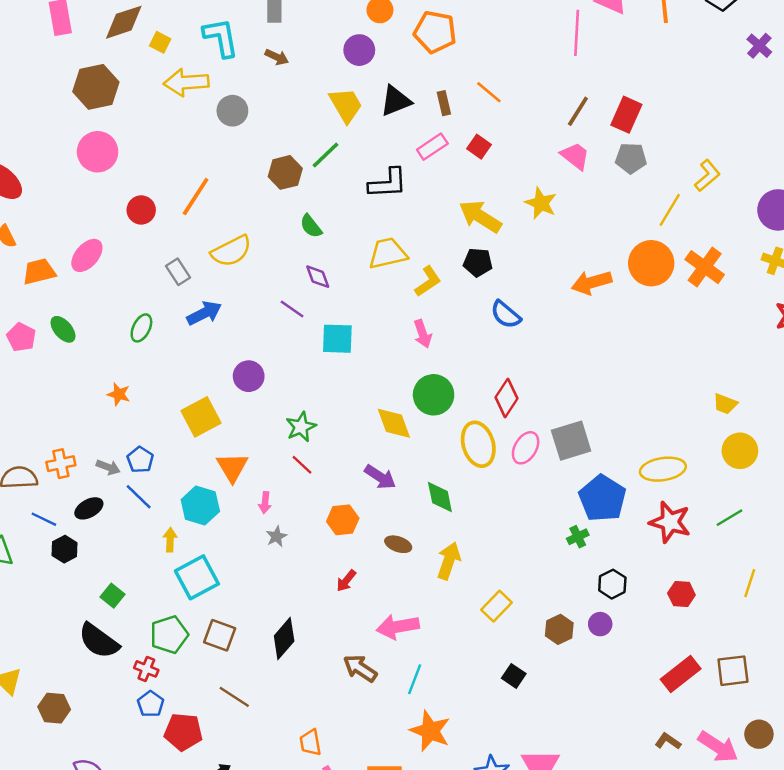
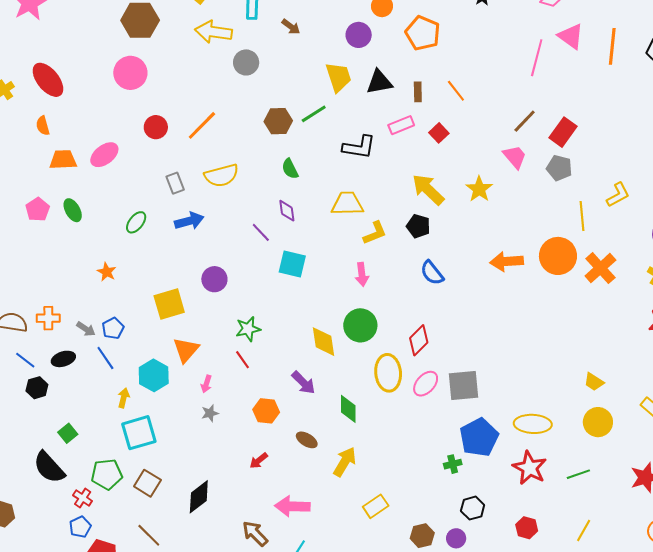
yellow line: (670, 210) -> (582, 216), turned -48

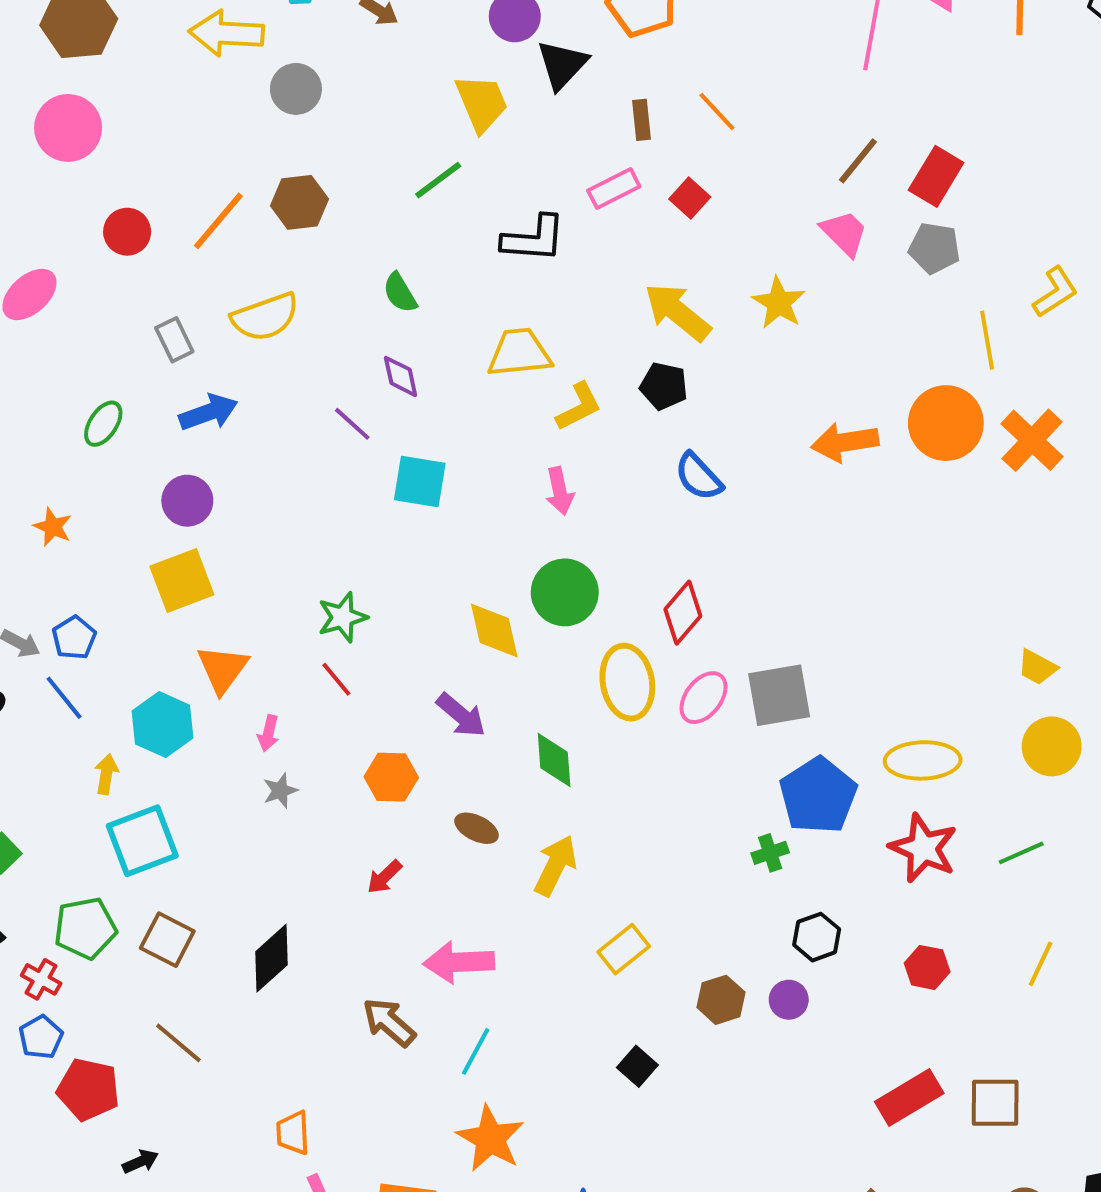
black triangle: (379, 82) -> (562, 65), moved, turned -32
brown hexagon: (278, 121) -> (299, 202), moved
purple circle: (214, 279) -> (187, 501), moved

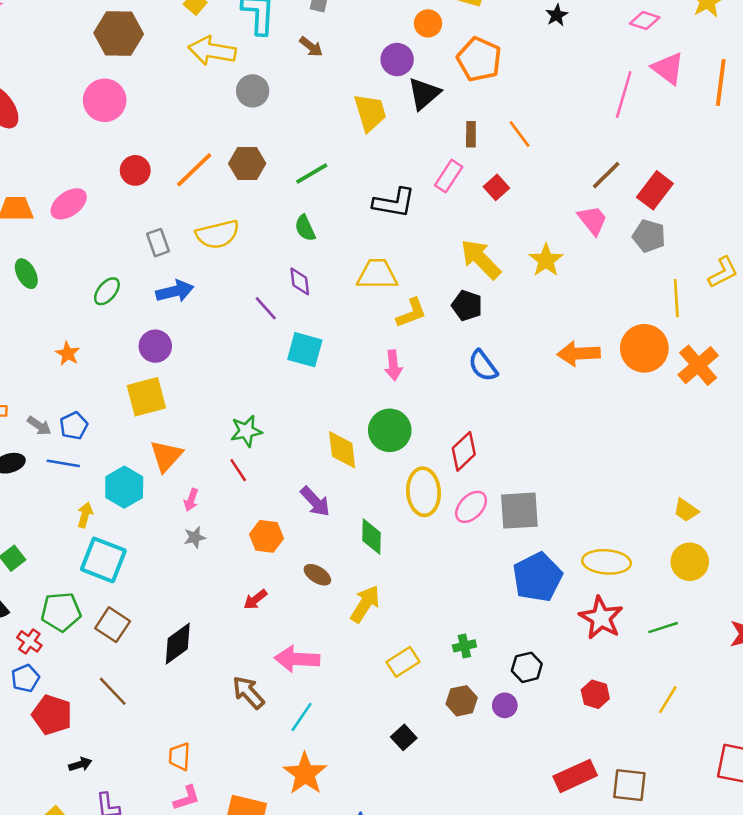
green line: (438, 180) -> (312, 173), moved
pink rectangle: (614, 188) -> (449, 176), turned -36
blue line: (64, 698) -> (63, 463), turned -48
cyan square: (142, 841) -> (103, 560), turned 36
green cross: (770, 853) -> (464, 646), moved

